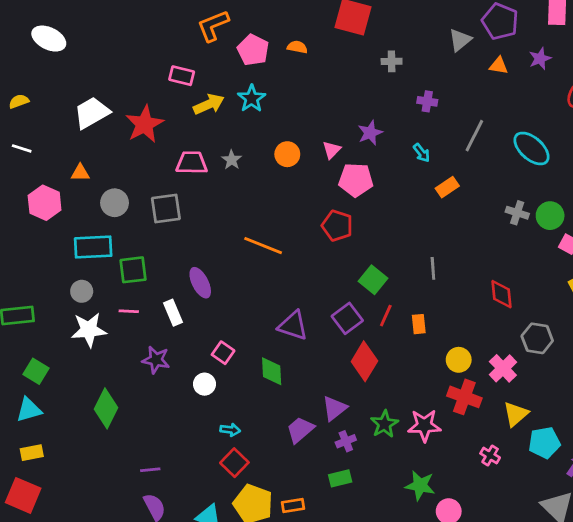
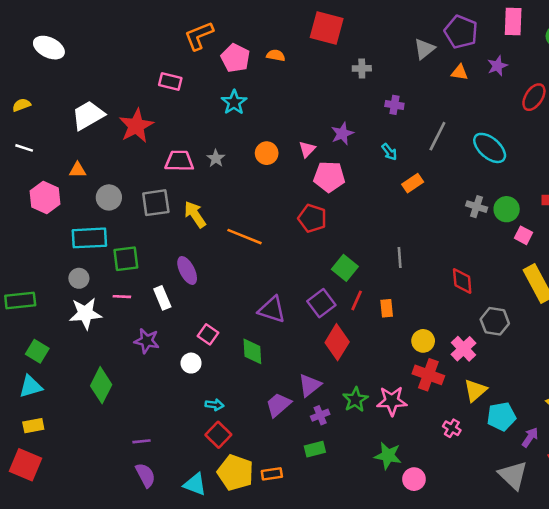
yellow arrow: (209, 104) -> (195, 214), moved, turned -100

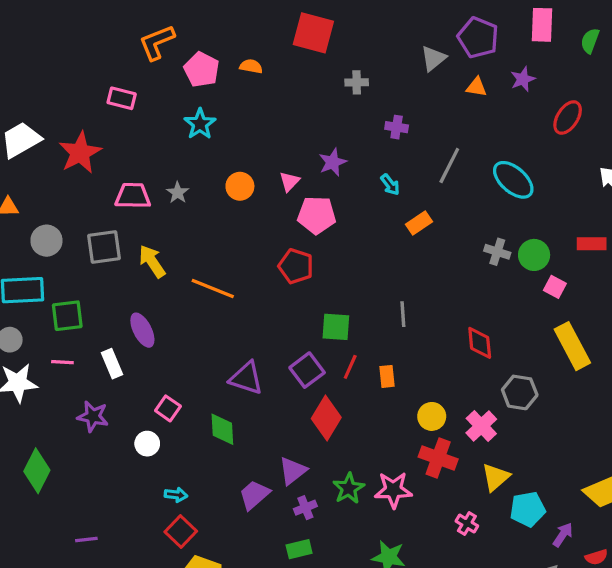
green square: (345, 268) -> (336, 327), turned -35

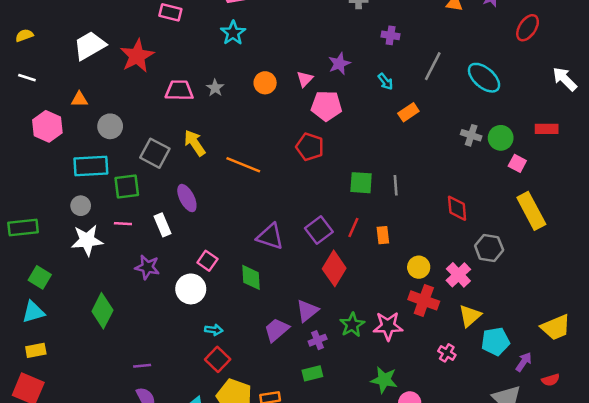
gray square: (104, 247) -> (155, 153), moved, turned 36
green square: (336, 327) -> (361, 183), moved
white circle: (147, 444) -> (191, 289), size x1.5

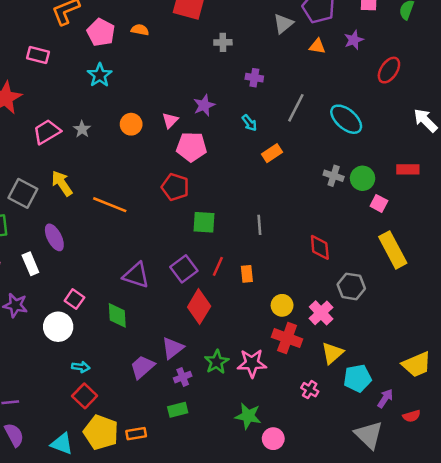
pink trapezoid: (179, 90) -> (47, 132), turned -32
green square: (361, 183) -> (204, 222), moved

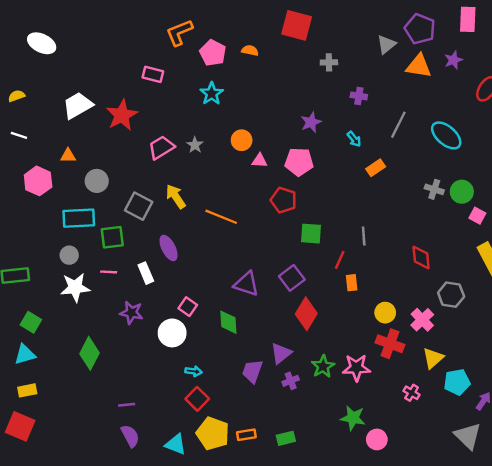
orange triangle: (317, 46) -> (419, 66), size x1.6
pink triangle: (170, 120) -> (260, 161), moved, turned 49
red line: (218, 266) -> (340, 260), moved
purple trapezoid: (142, 367) -> (252, 371), turned -30
green rectangle: (178, 410) -> (286, 438), moved

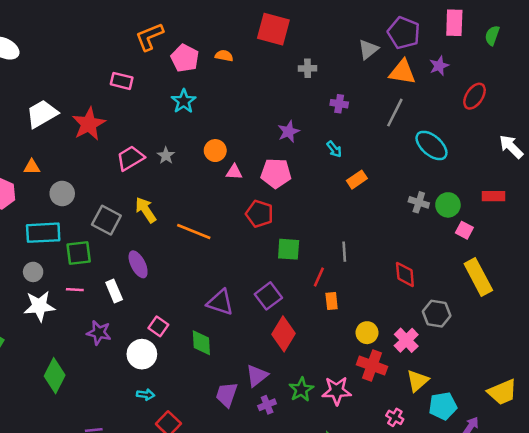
gray line: (398, 125) -> (395, 113), moved
cyan arrow: (194, 371) -> (146, 395), moved

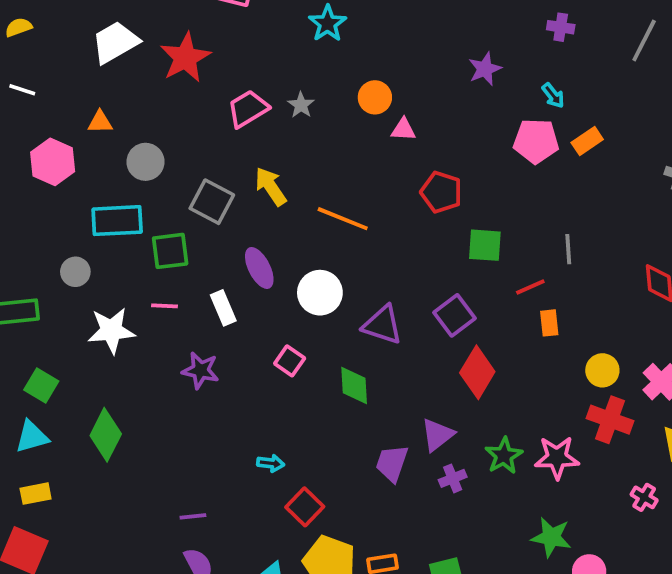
pink pentagon: (276, 173) -> (536, 141), moved
gray circle: (33, 272) -> (75, 272), moved
red line: (319, 277) -> (530, 287), turned 42
white circle: (142, 354) -> (320, 293), moved
green diamond: (55, 376) -> (106, 435), moved

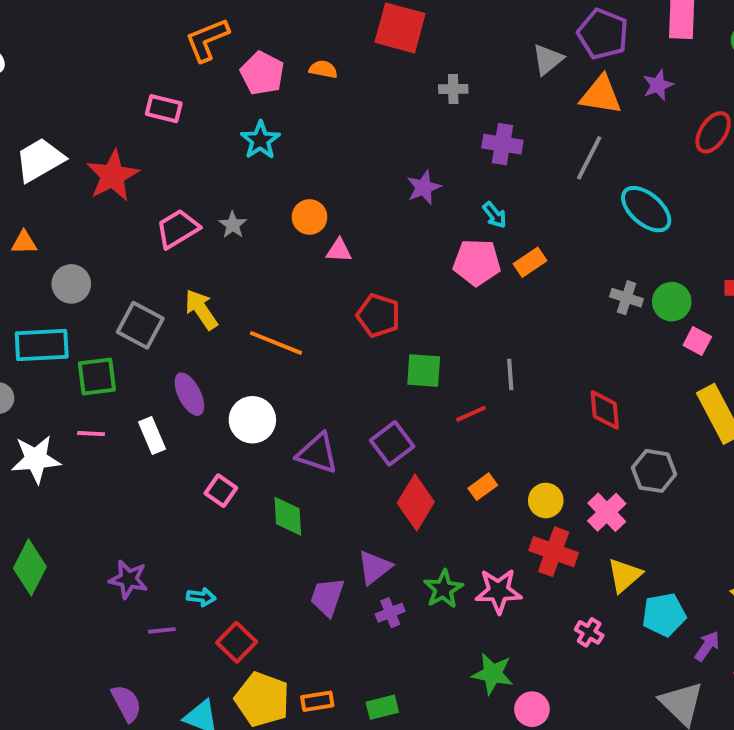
purple cross: (561, 27) -> (502, 144), size x1.4
orange rectangle: (549, 323) -> (483, 487), moved, turned 60
purple star: (200, 370) -> (128, 579), moved
purple line: (193, 516) -> (162, 630), moved

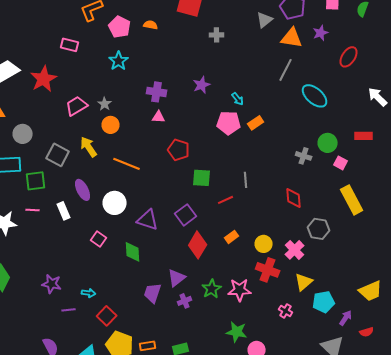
purple cross: (502, 144) -> (157, 92), moved
orange circle: (309, 217) -> (111, 125), moved
gray cross: (626, 298) -> (304, 156), moved

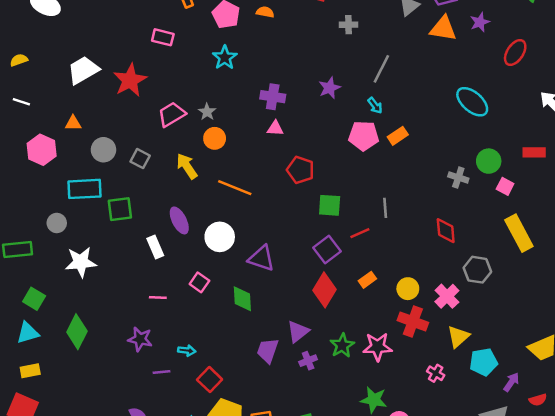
gray line: (286, 70) -> (381, 69), moved
gray square: (58, 155) -> (140, 159), moved, size x0.7
pink line: (33, 210) -> (158, 297), moved
purple square: (186, 215) -> (327, 249), moved

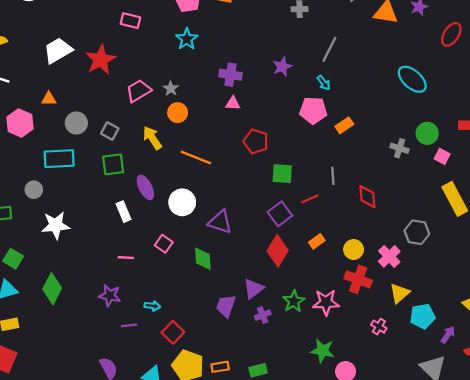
orange rectangle: (398, 136) -> (344, 125), moved
green square: (120, 209) -> (113, 164), moved
red diamond: (446, 231) -> (367, 197), moved

